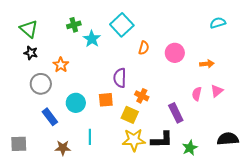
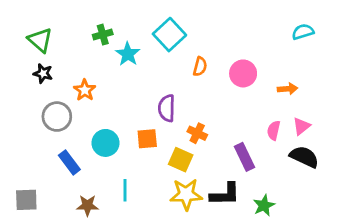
black semicircle: (228, 139) -> (304, 157), moved, turned 30

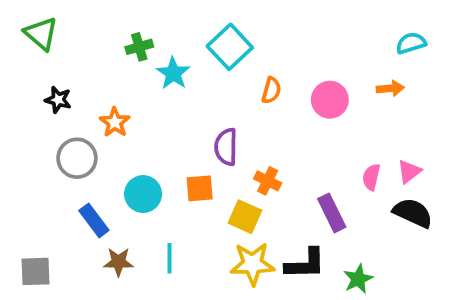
green triangle: (40, 40) -> (41, 34), moved
orange arrow: (288, 89) -> (390, 88), moved
brown star: (87, 205) -> (118, 262), moved

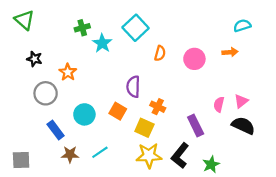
orange square: (200, 188) -> (118, 111), turned 35
cyan line: (169, 258) -> (100, 152), turned 56
black L-shape: (305, 264) -> (180, 156), turned 130

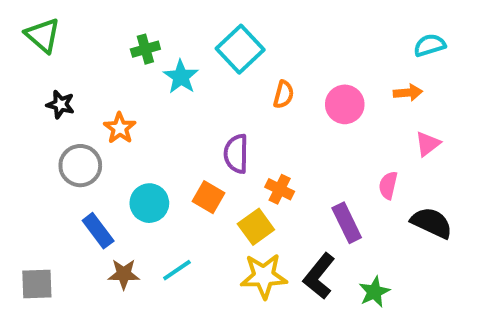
pink triangle: (241, 101) -> (428, 144), moved
yellow square: (144, 128) -> (256, 227), turned 30

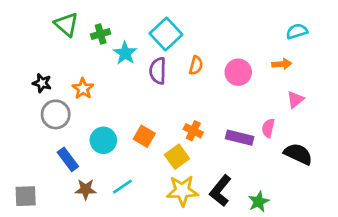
green triangle: (43, 35) -> (67, 24), moved
black star: (61, 104) -> (42, 83), moved
purple semicircle: (236, 154) -> (158, 71), moved
purple rectangle: (347, 223) -> (240, 138), moved, turned -50

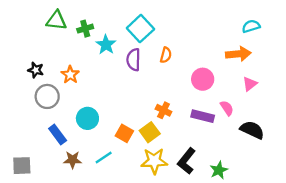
green triangle: (67, 24) -> (56, 20), turned -35
orange arrow: (282, 64) -> (238, 54), size x1.5
pink circle: (238, 72) -> (203, 79), moved
pink semicircle: (268, 128) -> (227, 108), turned 133
orange square: (144, 136) -> (124, 133), moved

